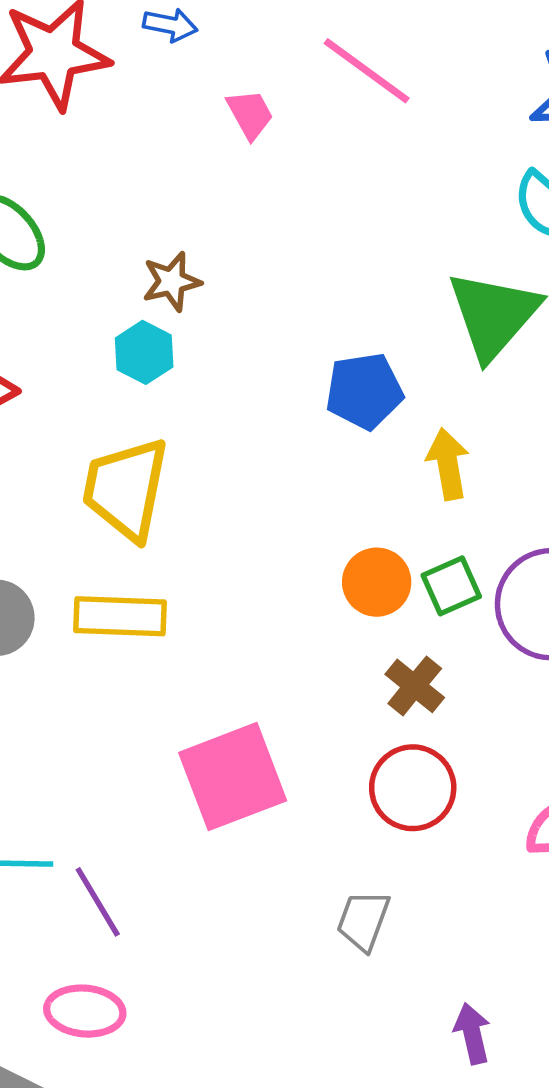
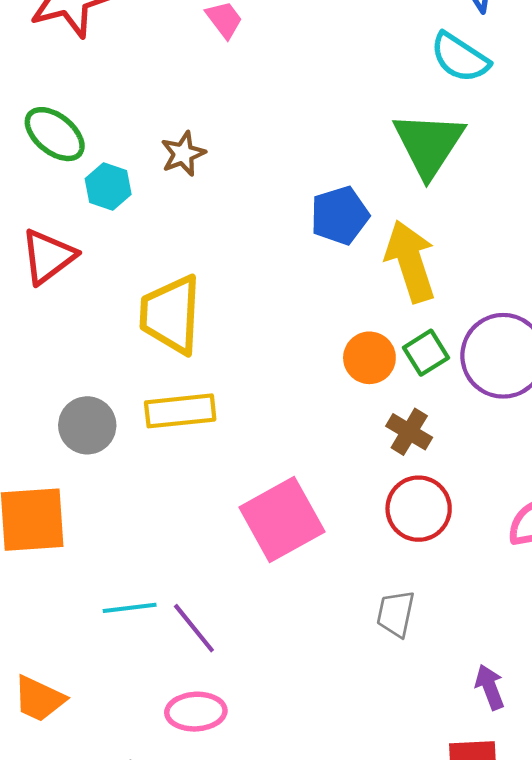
cyan hexagon: (144, 352) -> (108, 187), moved
yellow arrow: (448, 464) -> (410, 261), size x1.5

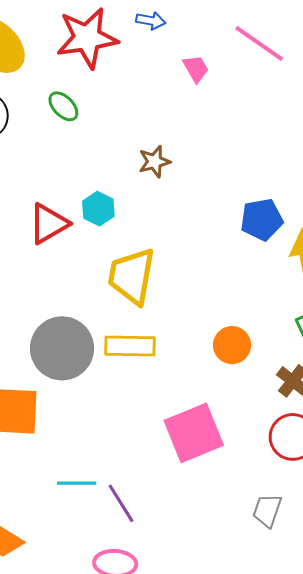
green ellipse: (55, 134) -> (63, 106), moved, size x0.7
cyan hexagon: (108, 187) -> (98, 209), moved
orange circle: (369, 358) -> (232, 345), moved
gray circle: (87, 425) -> (62, 348), size x1.5

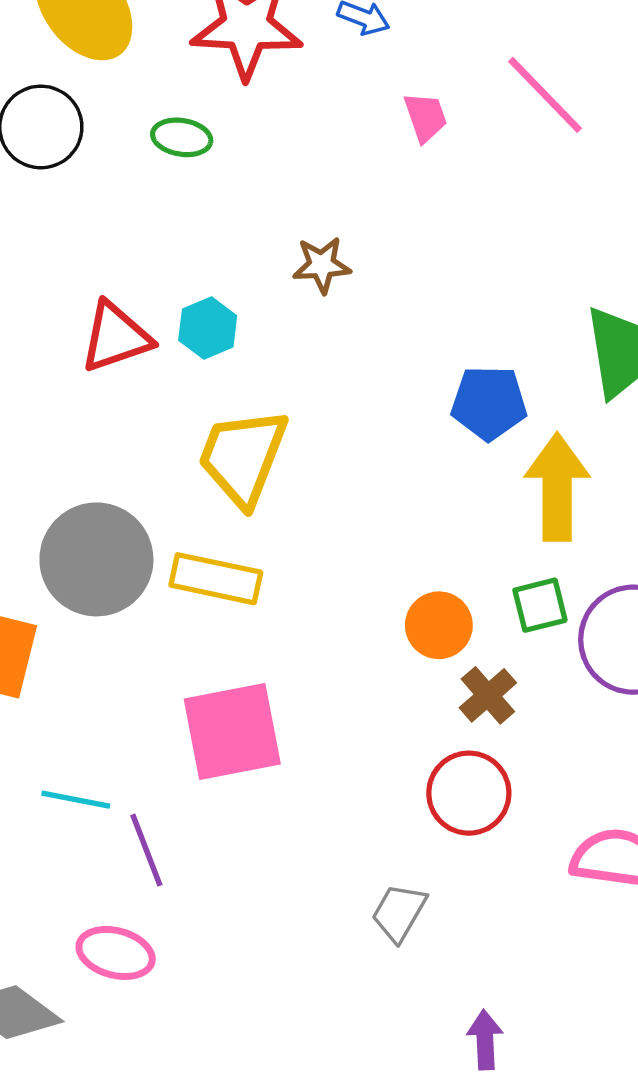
green ellipse: (63, 106) -> (182, 137), turned -48
orange circle: (232, 345) -> (439, 625), moved
pink square: (194, 433) -> (232, 732), moved

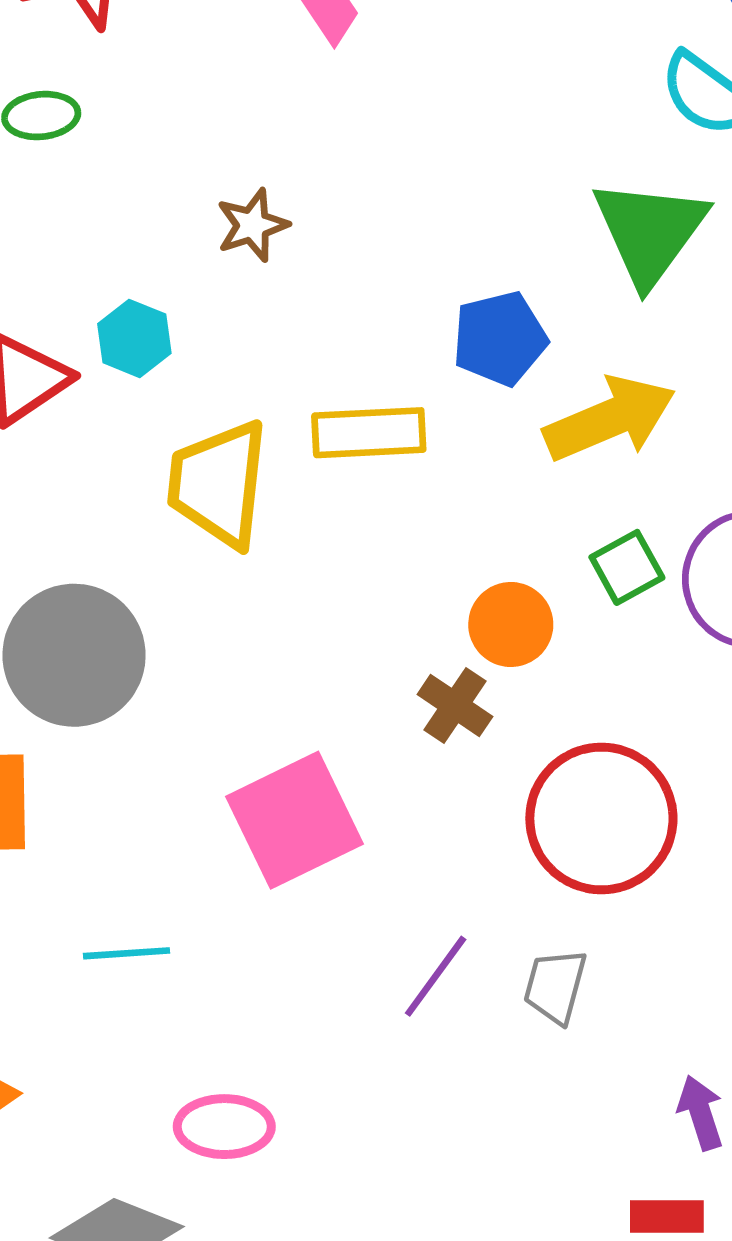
yellow arrow: (557, 487) -> (610, 419), turned 82
yellow rectangle: (216, 579) -> (369, 433), moved
brown cross: (488, 695) -> (455, 706), moved
red circle: (469, 793) -> (601, 818), size x1.4
purple line: (146, 850) -> (436, 976), moved, turned 72

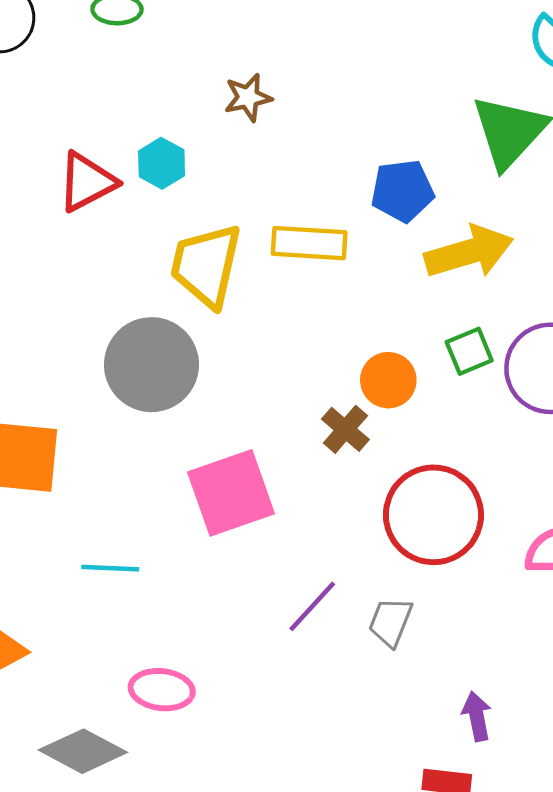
gray circle: (74, 655) -> (151, 365), moved

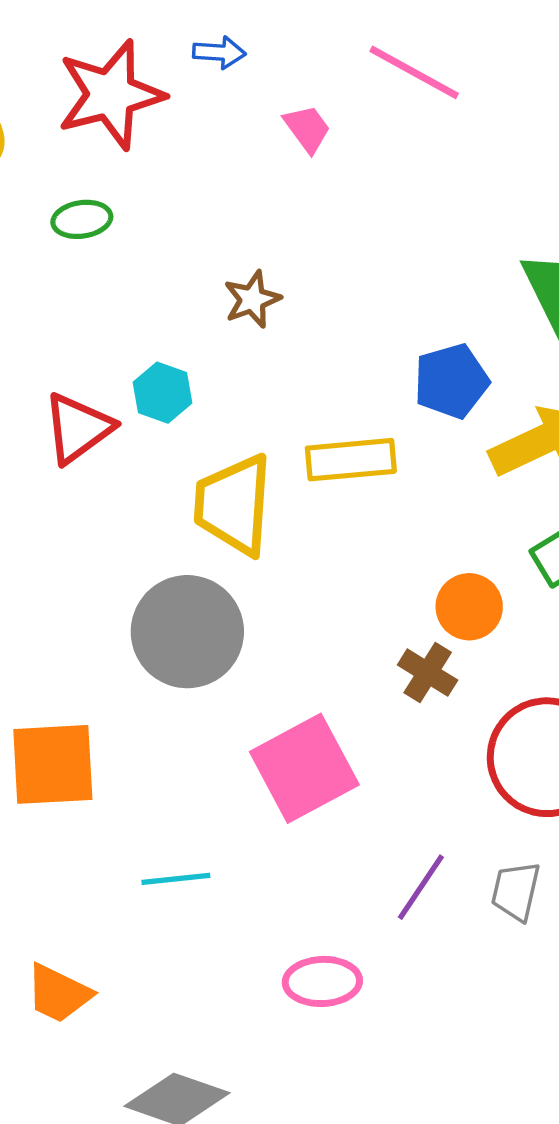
pink ellipse: (162, 690) -> (322, 981), moved

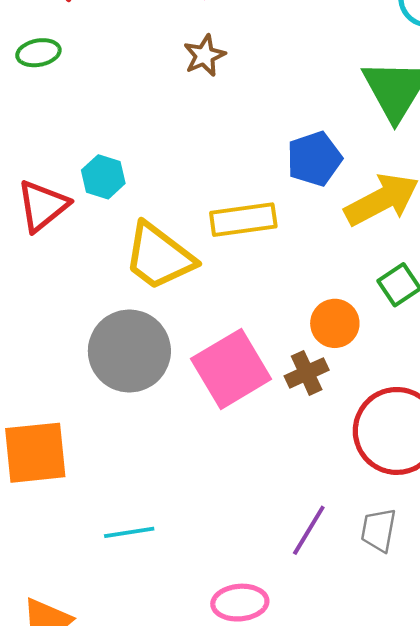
brown star: (252, 299) -> (204, 56), moved
yellow trapezoid: (234, 505) -> (159, 257), turned -54
brown cross: (428, 673) -> (307, 373), turned 36
pink square: (304, 768) -> (231, 369), moved

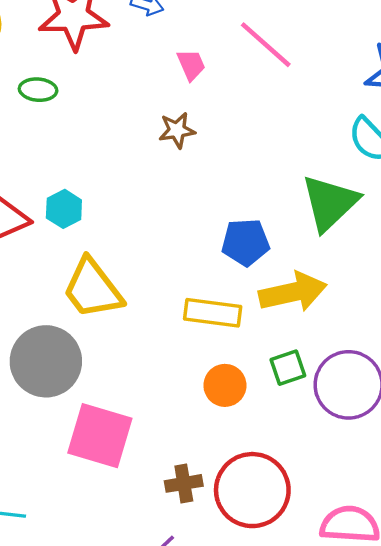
yellow rectangle: (243, 220) -> (213, 313), moved
pink square: (231, 369) -> (100, 436), moved, turned 32
brown cross: (307, 373) -> (184, 483), moved

